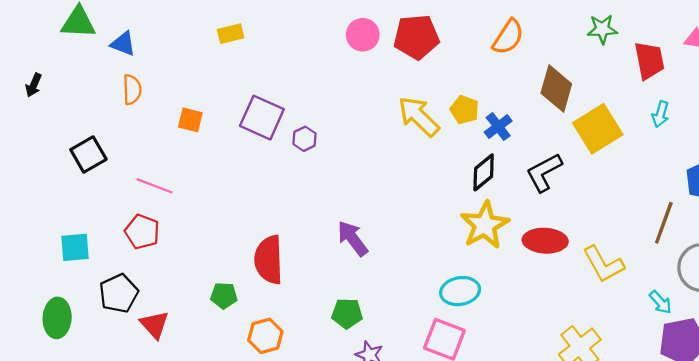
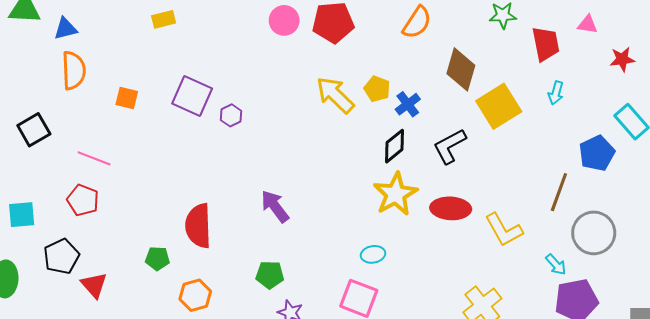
blue triangle: (123, 44) -> (65, 29), turned -35
orange semicircle: (132, 90) -> (74, 70), size x1.4
cyan ellipse: (460, 291) -> (373, 254), size x0.7

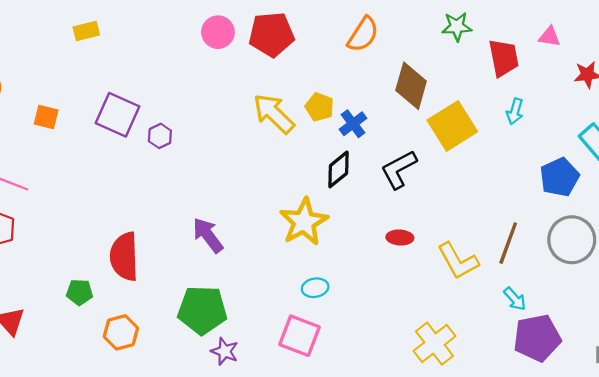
brown line: (559, 192) -> (508, 243), moved
yellow star: (395, 194) -> (304, 222), moved
red ellipse: (451, 208) -> (400, 238), size x0.6
gray circle: (594, 233) -> (572, 240), moved
green pentagon: (270, 275) -> (202, 310), size x1.6

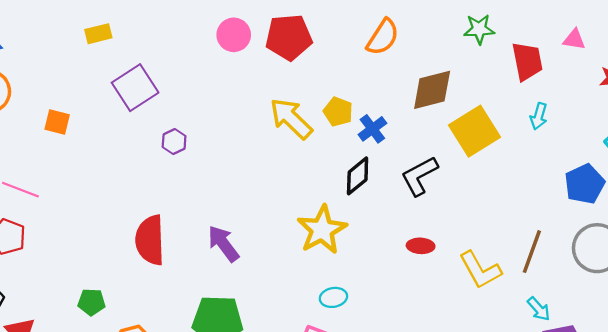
brown diamond: (411, 86) -> (432, 90), turned 60
purple square: (117, 115) -> (135, 88), moved, turned 33
red semicircle: (124, 256) -> (150, 240), moved

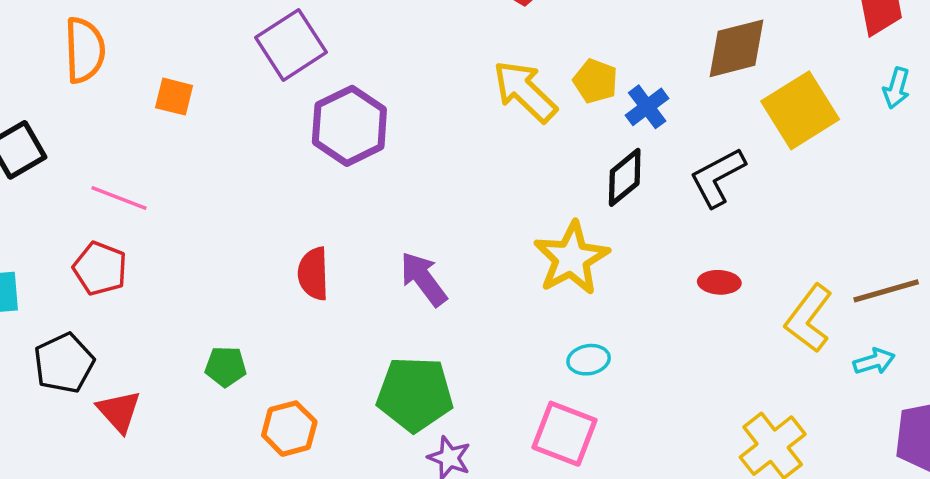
purple hexagon: (174, 141) -> (349, 126), size x2.0
red semicircle: (150, 240) -> (313, 274), size x0.7
brown line: (532, 252) -> (886, 291), turned 54
yellow L-shape: (480, 270) -> (809, 318), turned 66
cyan arrow: (539, 309) -> (874, 361), moved, turned -65

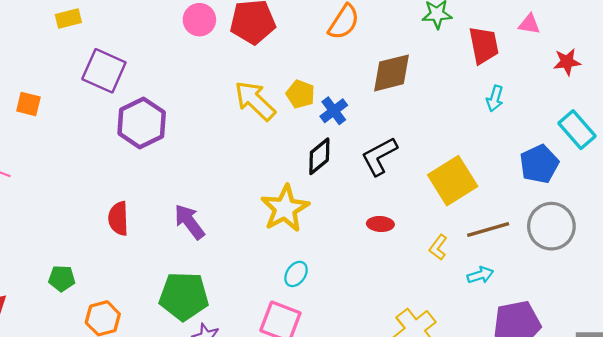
purple square: (291, 45) -> (104, 71), turned -33
yellow square: (800, 110) -> (453, 181), moved
yellow L-shape: (809, 318) -> (438, 247), size x0.6
cyan ellipse: (589, 360) -> (296, 274), turned -45

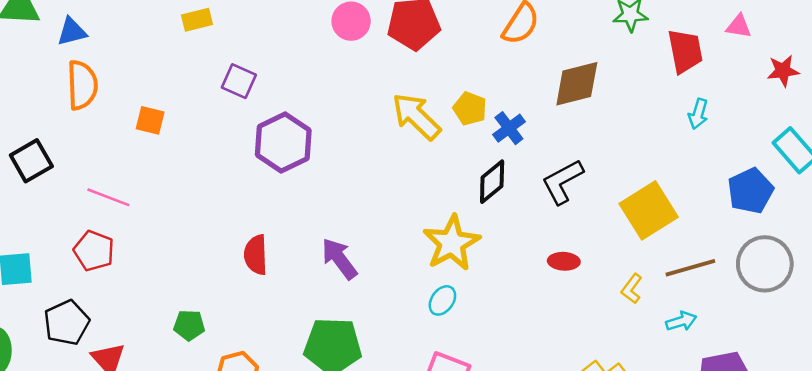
purple square: (104, 71) -> (239, 81), size x0.7
cyan ellipse: (296, 274) -> (442, 300), moved

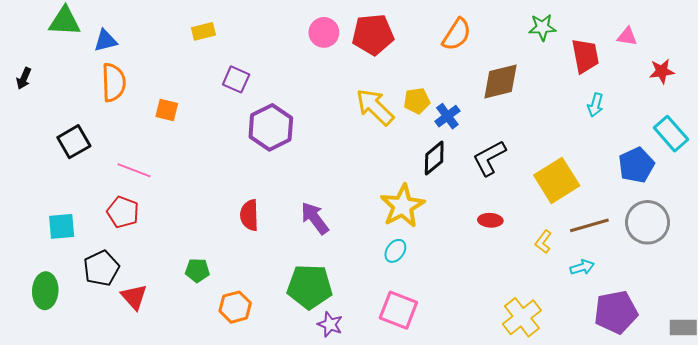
yellow pentagon: (470, 109) -> (417, 101), turned -30

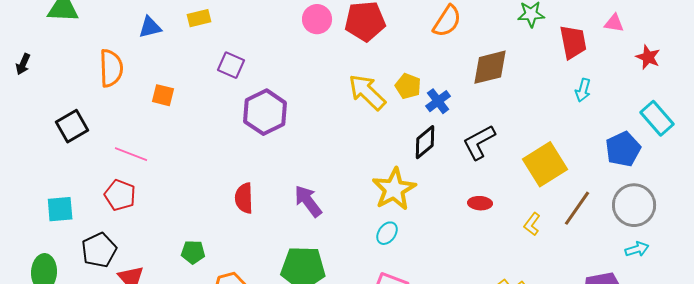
blue triangle: (105, 41) -> (150, 27), moved
red star: (662, 71) -> (648, 57), turned 30
yellow pentagon: (417, 101) -> (408, 86), turned 30
brown line: (589, 225) -> (577, 208), turned -39
cyan arrow: (582, 267) -> (637, 249), moved

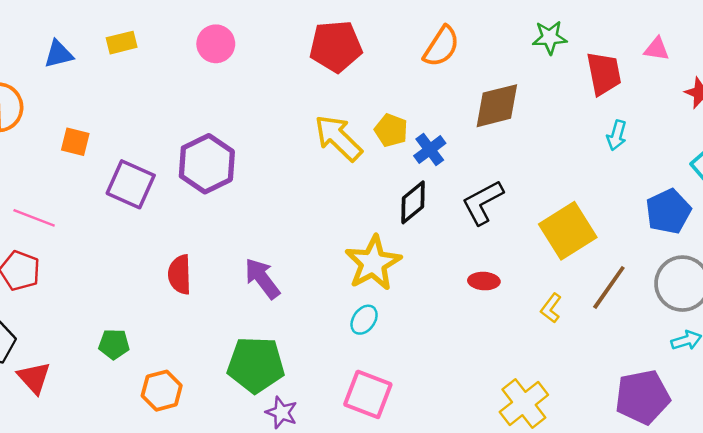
pink circle: (317, 19) -> (216, 44), moved
purple square: (231, 65) -> (131, 184), moved, size x1.4

